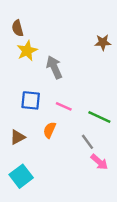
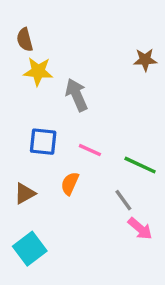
yellow star: (27, 51) -> (38, 71), turned 30

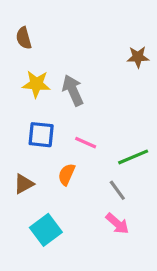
yellow star: (38, 71) -> (36, 84), moved
green line: (140, 165) -> (133, 157), turned -48
pink arrow: (140, 229) -> (117, 224), moved
cyan square: (30, 249) -> (46, 230), moved

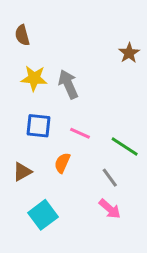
brown star: (138, 57) -> (129, 53), turned -30
green line: (133, 157) -> (125, 147), turned 56

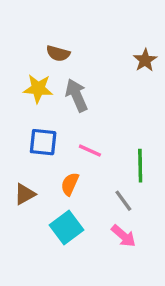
brown semicircle: (22, 35) -> (58, 53), moved, turned -60
green line: (125, 147) -> (140, 166), turned 56
cyan square: (43, 215) -> (67, 228), moved

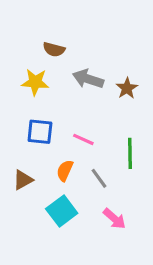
brown star: (145, 60) -> (127, 88), moved
gray arrow: (77, 95) -> (88, 79), moved, turned -48
gray line: (123, 201) -> (99, 178), moved

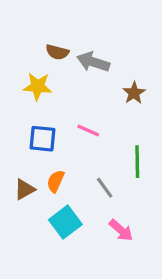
gray arrow: (88, 79) -> (93, 62), moved
pink line: (83, 139) -> (88, 131), moved
orange semicircle: (65, 171) -> (56, 181), moved

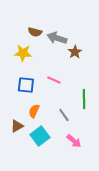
brown star: (134, 93) -> (75, 52), moved
brown triangle: (25, 189) -> (17, 126), moved

